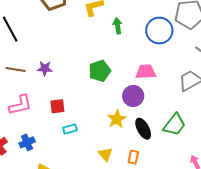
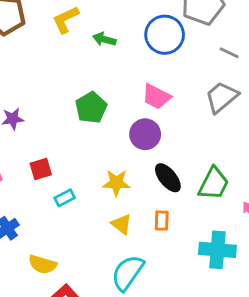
green arrow: (118, 26) -> (104, 39), turned -56
pink trapezoid: (146, 72) -> (156, 97), turned -140
yellow star: (117, 119) -> (116, 183), moved, turned -30
green trapezoid: (174, 125) -> (214, 184), moved

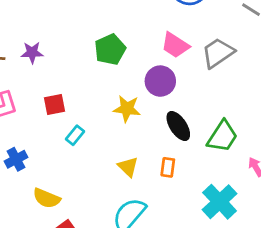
gray trapezoid: (222, 97) -> (218, 53), moved
yellow star: (116, 183) -> (127, 109), moved
cyan rectangle: (65, 198) -> (75, 135), turned -30
cyan cross: (217, 250) -> (220, 202), turned 36

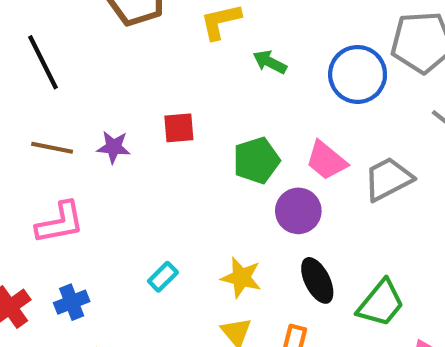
green pentagon: (110, 49) -> (256, 160), moved
red square: (54, 105) -> (179, 128), moved
yellow star: (127, 109) -> (241, 278), moved

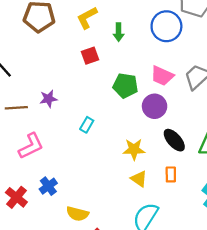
green arrow: (270, 62) -> (119, 32), turned -102
red square: (179, 128) -> (90, 56), moved
green pentagon: (256, 160) -> (125, 86), turned -30
cyan rectangle: (163, 277) -> (87, 125), moved

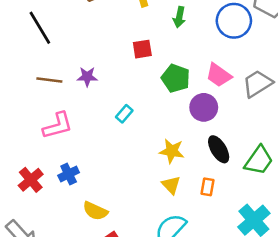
red square: (90, 56) -> (142, 49), moved

